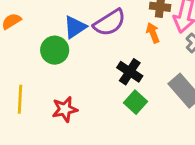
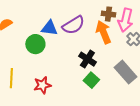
blue triangle: (75, 27) -> (49, 28), turned 42
orange arrow: (153, 33) -> (103, 32), size x1.6

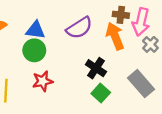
blue triangle: (49, 28) -> (35, 30), moved
red star: (42, 85) -> (43, 81), moved

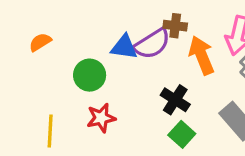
brown cross: (121, 15) -> (175, 26), moved
blue triangle: (35, 30) -> (124, 47), moved

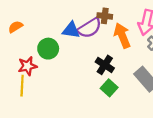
red star: (101, 118) -> (27, 66), moved

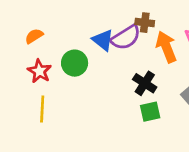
blue triangle: (71, 30) -> (103, 40), turned 30
red star: (27, 66) -> (39, 71), moved, turned -30
green square: (109, 88) -> (150, 112), turned 35

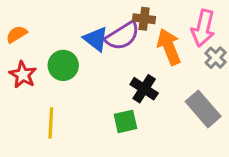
yellow line: (42, 109) -> (51, 123), moved
green square: (150, 112) -> (125, 121), moved

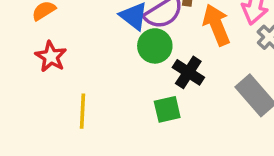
green circle: (63, 65) -> (155, 46), moved

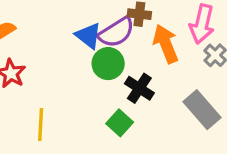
green square: (167, 109) -> (120, 123), turned -35

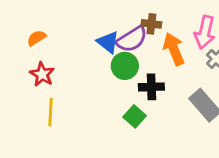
black cross: (139, 88) -> (151, 87), turned -35
yellow line: (41, 124) -> (50, 112), moved

